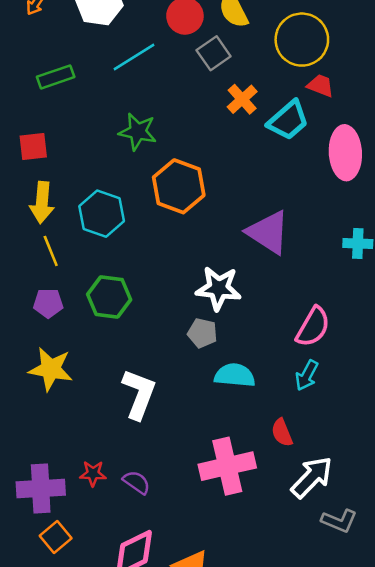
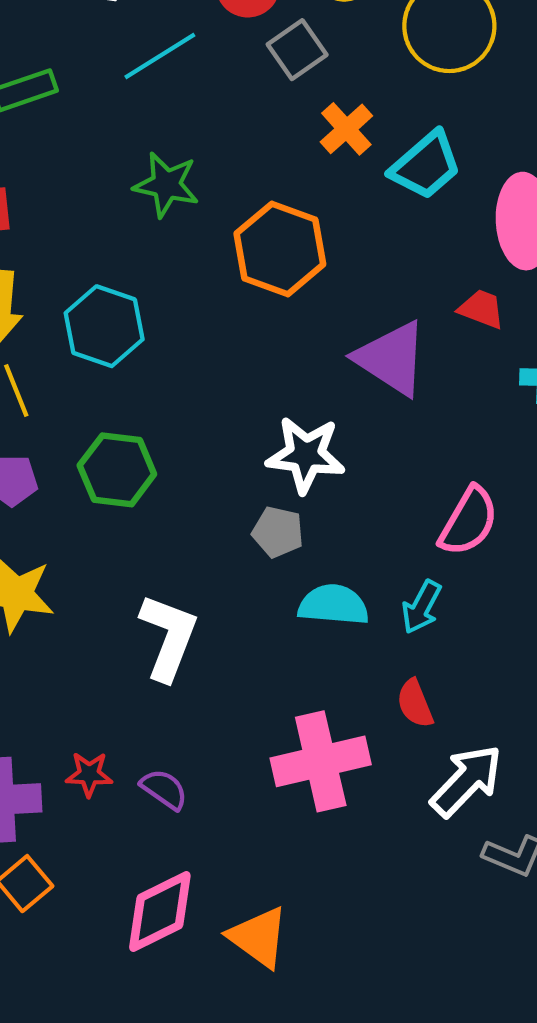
red trapezoid: (321, 86) -> (481, 309), moved
orange hexagon: (179, 186) -> (280, 249), moved
cyan arrow: (307, 375) -> (421, 607), moved

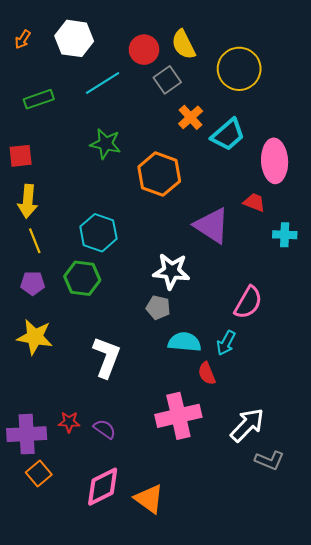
cyan hexagon: (104, 326) -> (98, 233), moved
red semicircle: (415, 703) -> (207, 373), moved

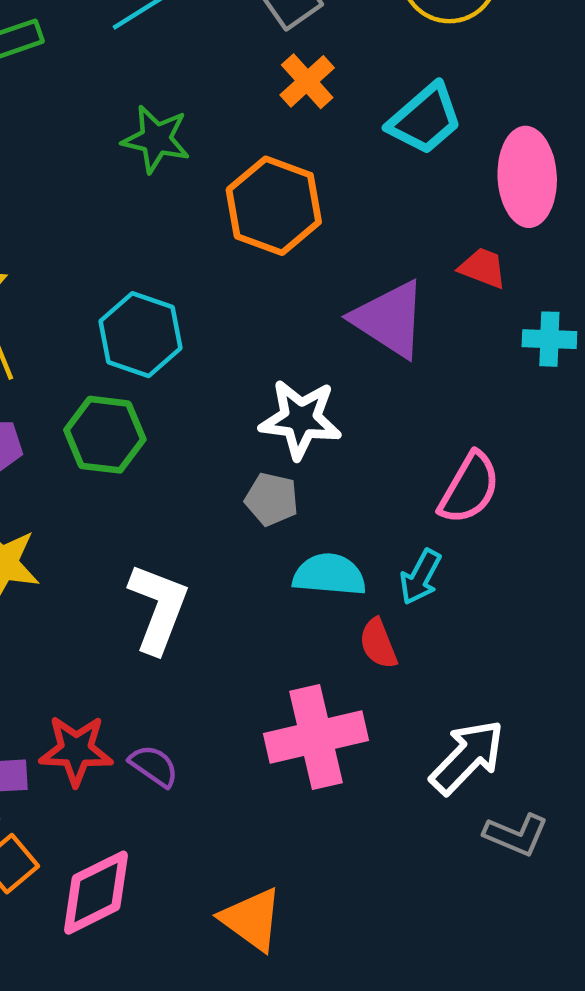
orange cross: (191, 117) -> (307, 81), moved
red star: (69, 422) -> (76, 750), size x1.5
pink diamond: (103, 487) -> (96, 893), moved

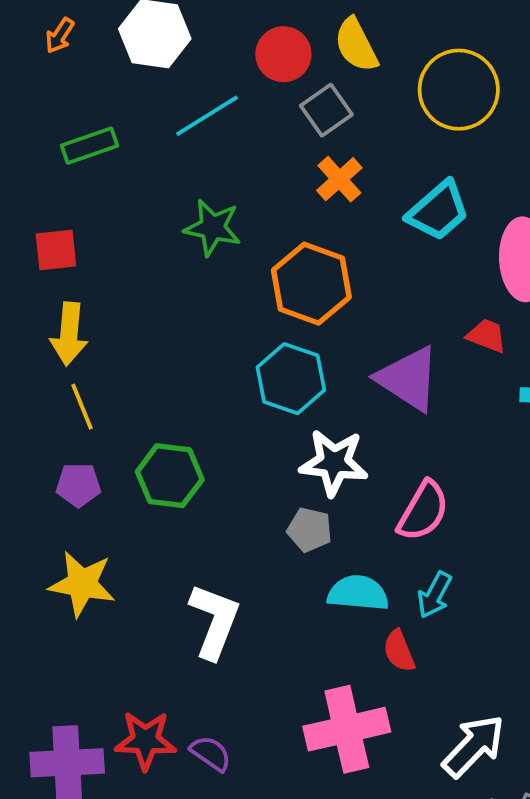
cyan hexagon: (140, 335) -> (291, 379), moved
pink semicircle: (469, 488) -> (423, 511), moved

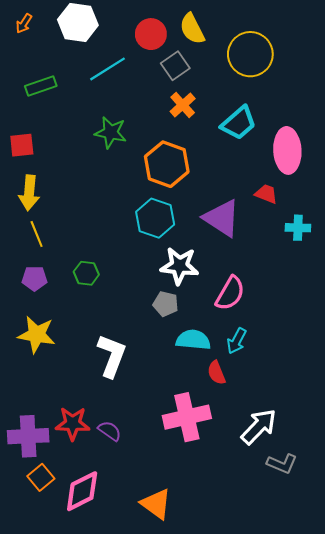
green hexagon: (170, 476) -> (86, 273), size x0.7

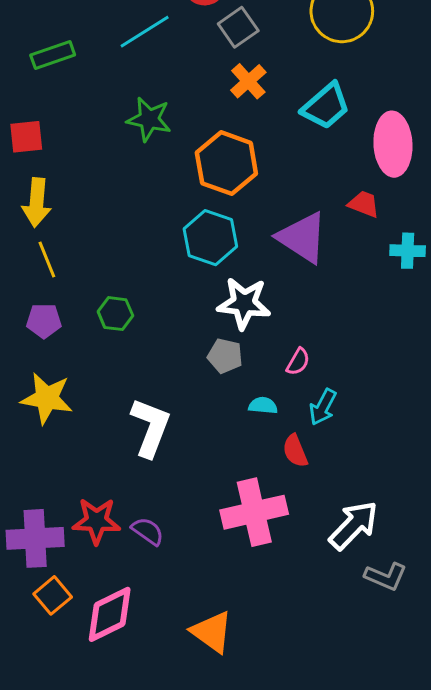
pink semicircle: (230, 293) -> (298, 362), moved, size x0.6
cyan semicircle: (193, 340) -> (263, 406), size x0.6

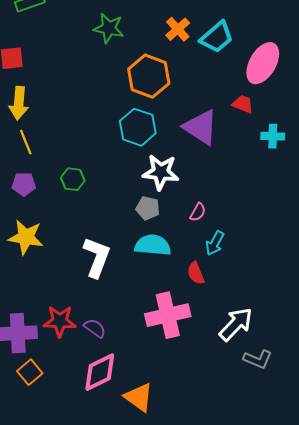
orange cross: (248, 81) -> (178, 29), moved
green star: (149, 119) -> (109, 28), moved
pink ellipse: (393, 144) -> (263, 63), turned 33
cyan semicircle: (263, 406) -> (153, 245), moved, size x1.8
pink diamond: (110, 614) -> (100, 372), moved

